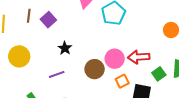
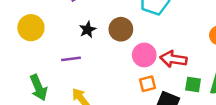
brown circle: (95, 69) -> (121, 29), moved
green square: (159, 74) -> (193, 85), turned 32

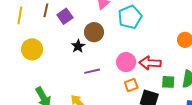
brown circle: (121, 29) -> (94, 32), moved
purple line: (71, 59) -> (92, 71), moved

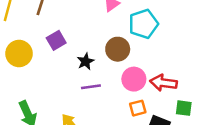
purple square: (65, 16) -> (56, 40), moved
brown circle: (94, 32) -> (118, 49), moved
black star: (78, 46) -> (86, 61), moved

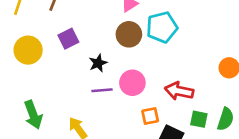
brown circle: (118, 49) -> (129, 34), moved
pink circle: (134, 79) -> (132, 83), moved

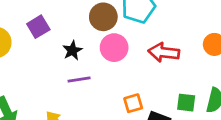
pink circle: (132, 83) -> (114, 48), moved
red arrow: (179, 91) -> (164, 52), moved

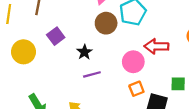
pink circle: (114, 48) -> (133, 62), moved

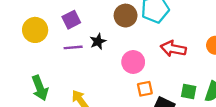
pink circle: (133, 62) -> (133, 62), moved
purple line: (92, 74) -> (73, 47), moved

